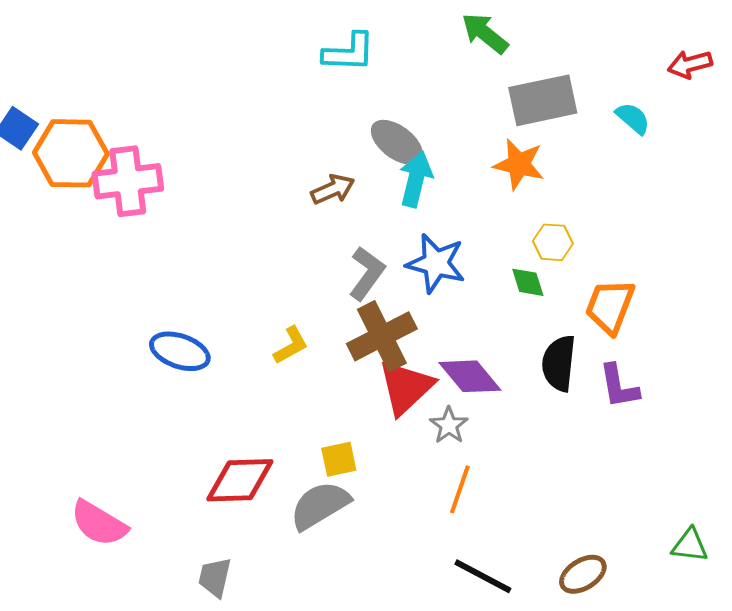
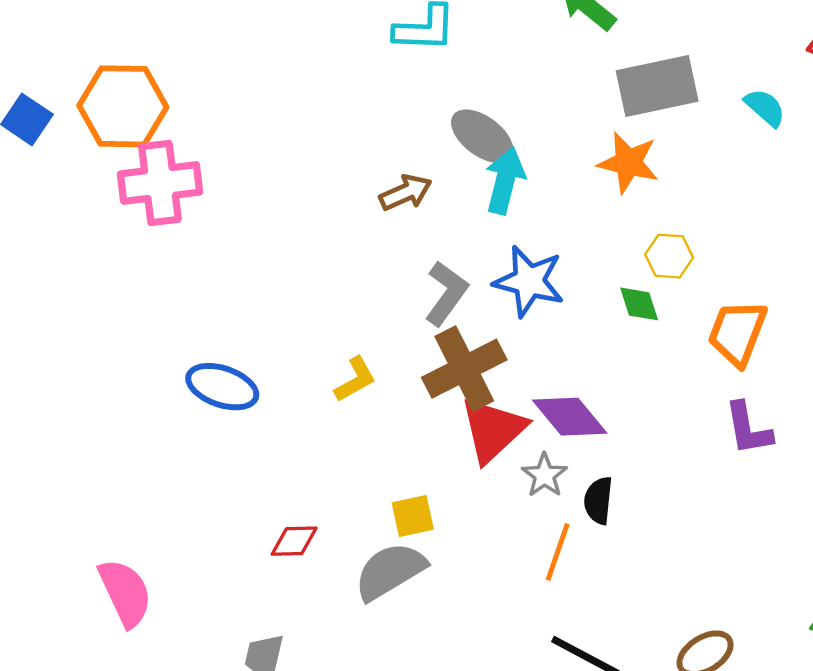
orange hexagon: (71, 153) -> (123, 106), moved
black semicircle: (559, 363) -> (598, 500), moved, size x0.7
red diamond: (240, 480) -> (294, 541), size x0.6
pink semicircle: (99, 523) -> (125, 593), turned -146

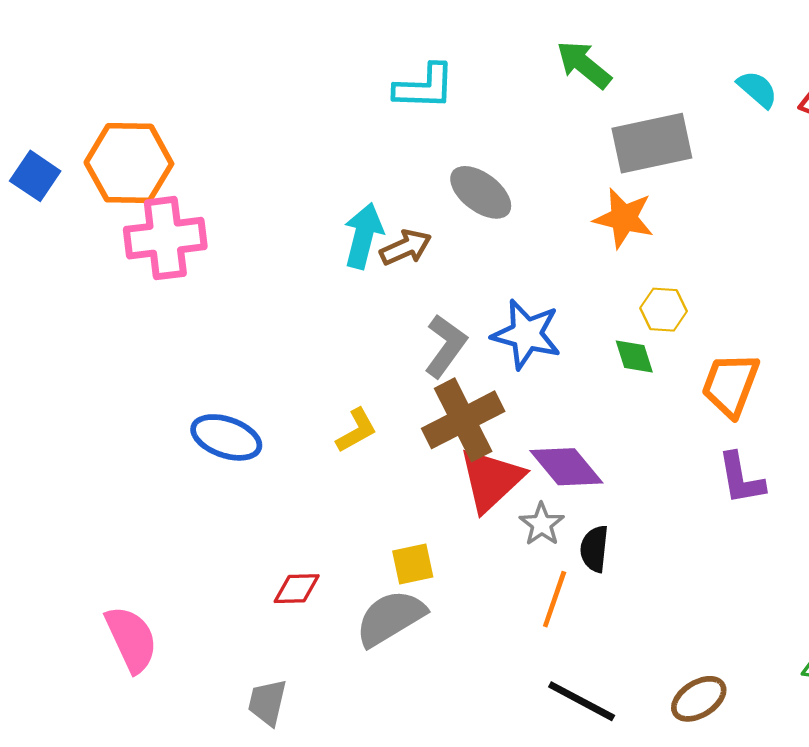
cyan semicircle: (765, 107) -> (757, 89), moved
cyan arrow: (505, 181) -> (363, 236), moved

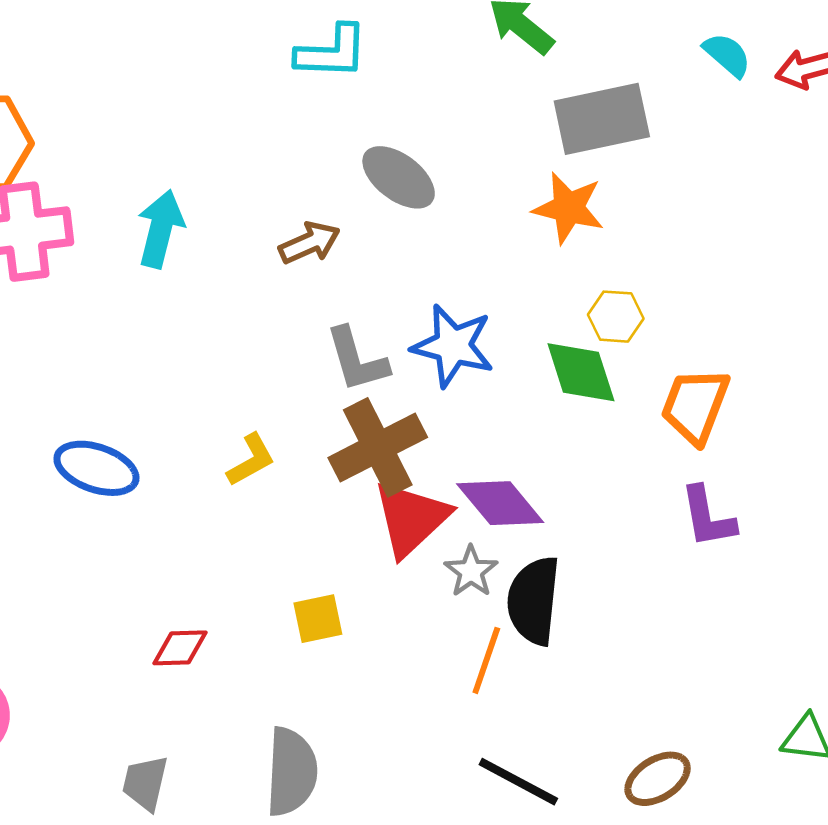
cyan arrow: (363, 236) -> (161, 229), moved
gray L-shape: (446, 346) -> (357, 360), turned 128
green diamond: (634, 357) -> (581, 372), size x1.5
black semicircle: (594, 549) -> (534, 601), size x1.6
gray semicircle: (390, 618) -> (291, 772), moved, turned 124

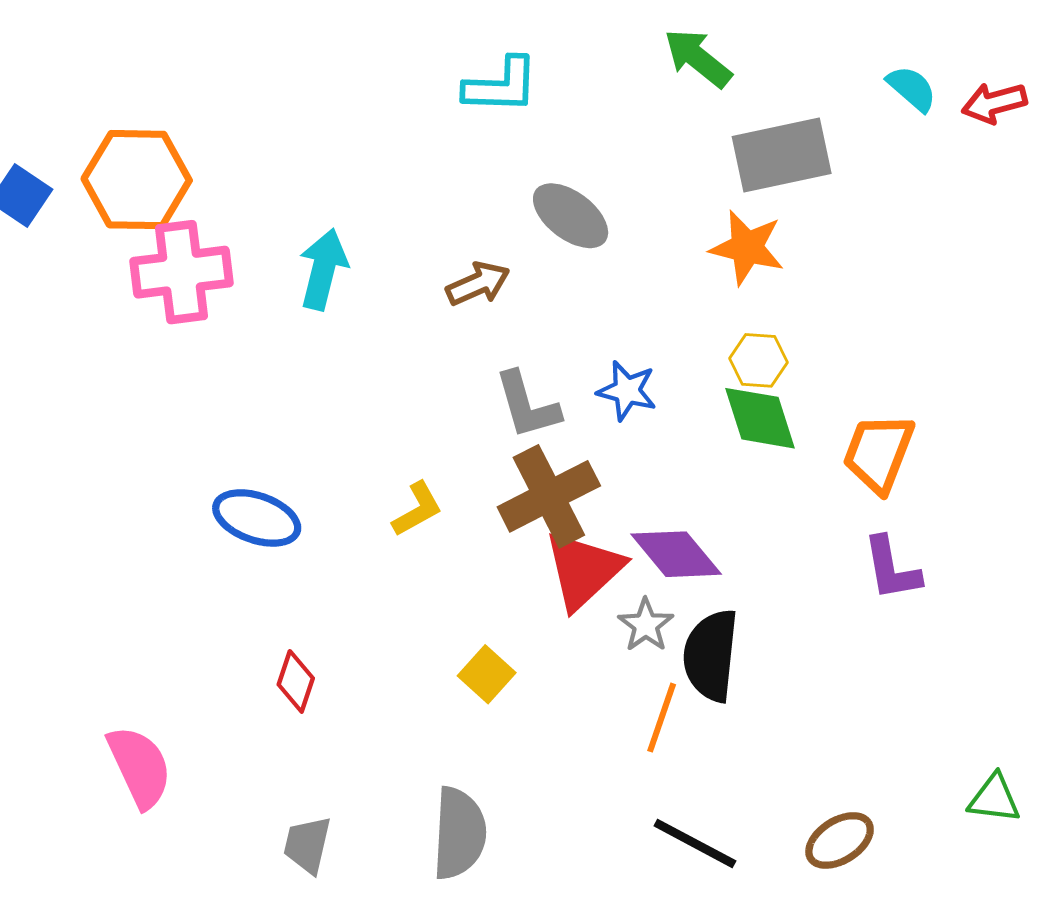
yellow hexagon: (616, 317) -> (759, 360), moved
blue star: (453, 346) -> (627, 391), size x0.7
yellow square: (318, 619) -> (487, 674), turned -36
red diamond: (180, 648) -> (296, 681), moved, turned -70

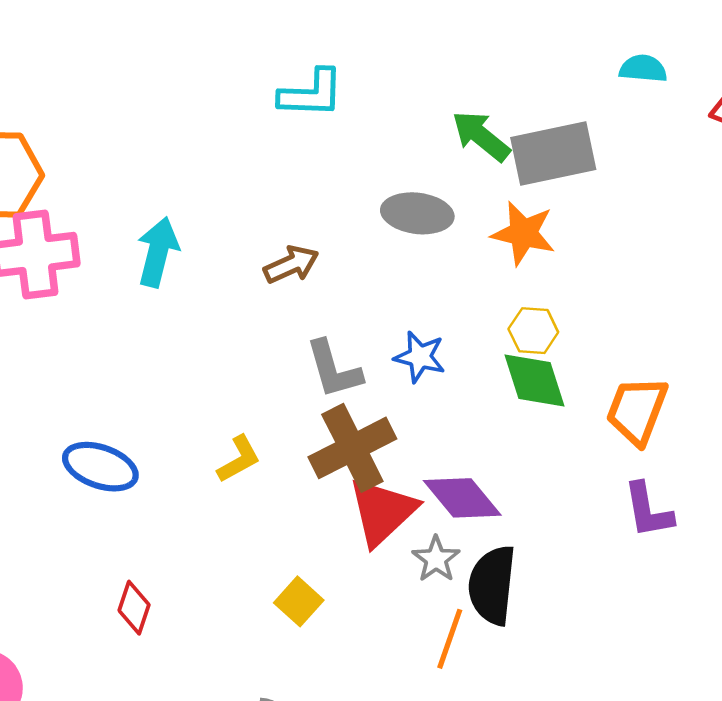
green arrow: (698, 58) -> (481, 136), moved
cyan semicircle: (912, 88) -> (643, 69), moved, turned -36
gray ellipse: (571, 216) -> (417, 213), moved, turned -30

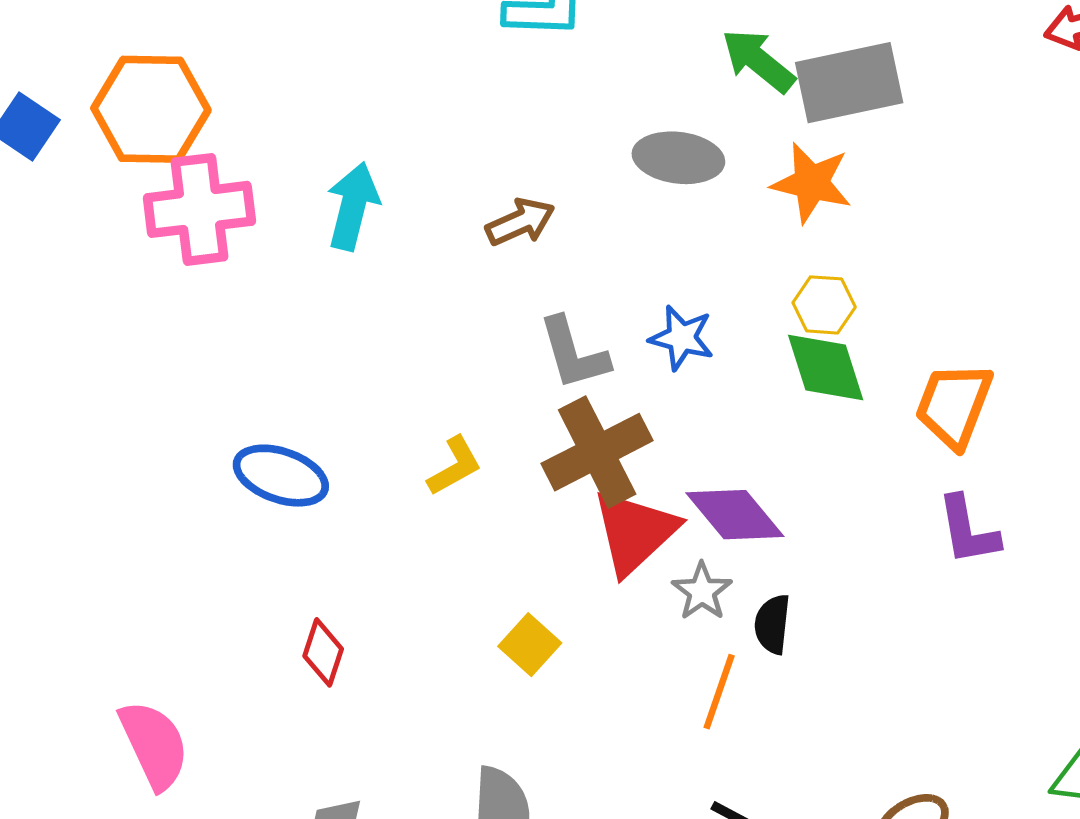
black semicircle: (492, 585) -> (772, 624), size x0.6

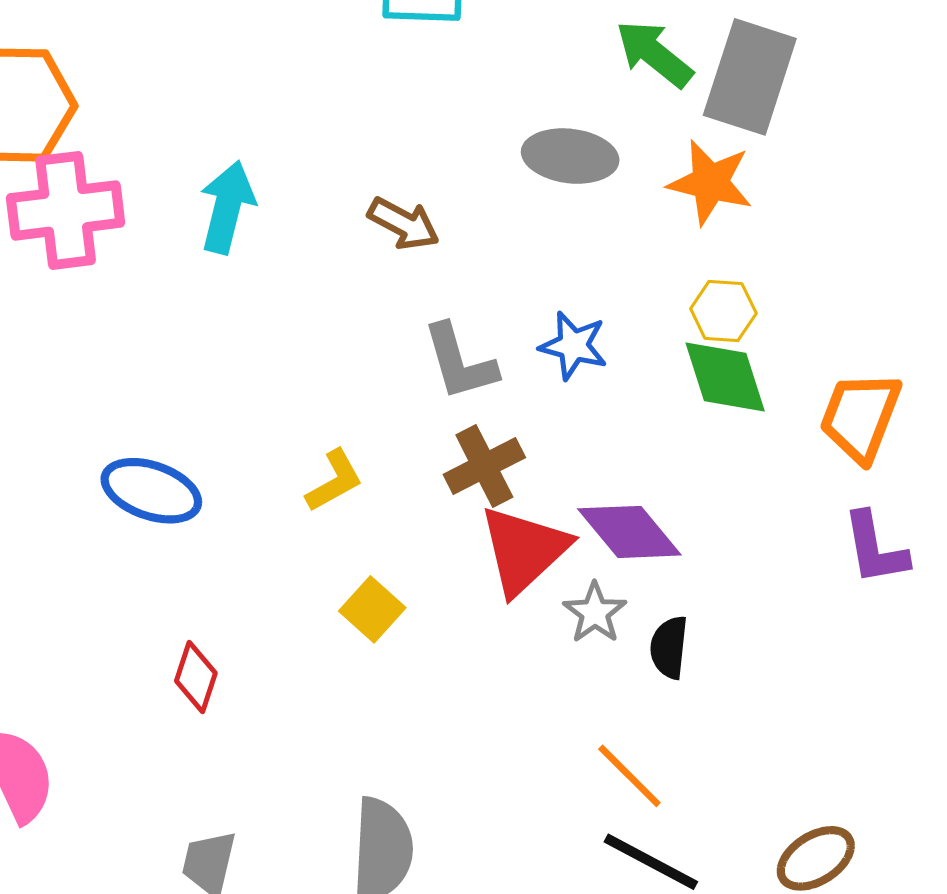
gray rectangle: (849, 83) -> (750, 77), turned -60
brown arrow: (520, 222) -> (404, 224), turned 52
brown cross: (597, 452) -> (484, 466), size x0.7
yellow square: (530, 645) -> (372, 609), moved
orange line: (719, 692) -> (629, 776), moved, turned -64

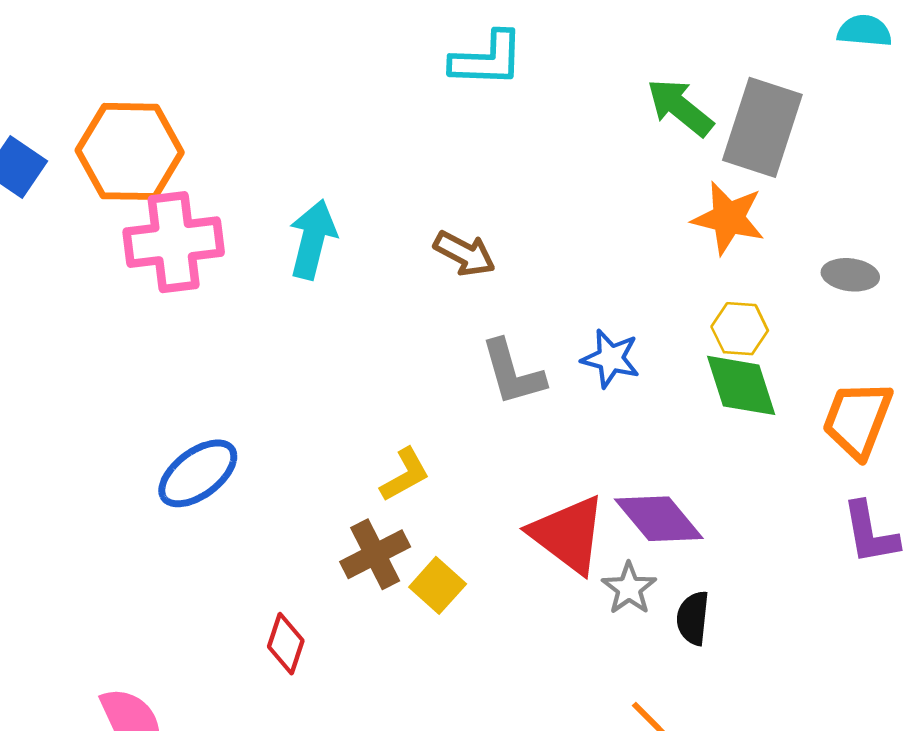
gray ellipse: (570, 156) -> (850, 275), moved, size x0.7
brown cross: (484, 466) -> (375, 554), moved
blue ellipse: (151, 491) -> (198, 473), moved, turned -56
red triangle: (524, 550) -> (568, 534), turned -40

